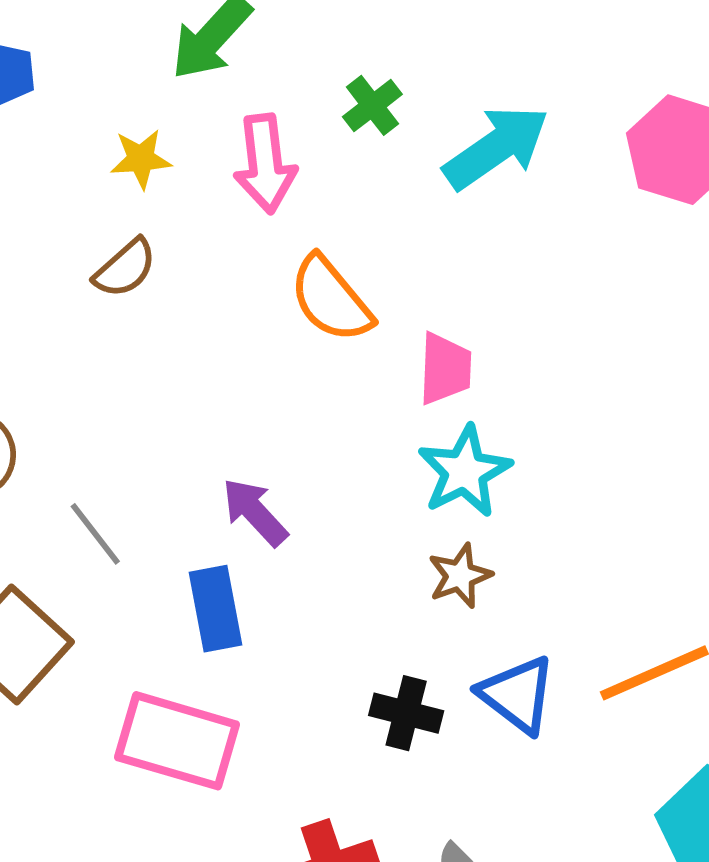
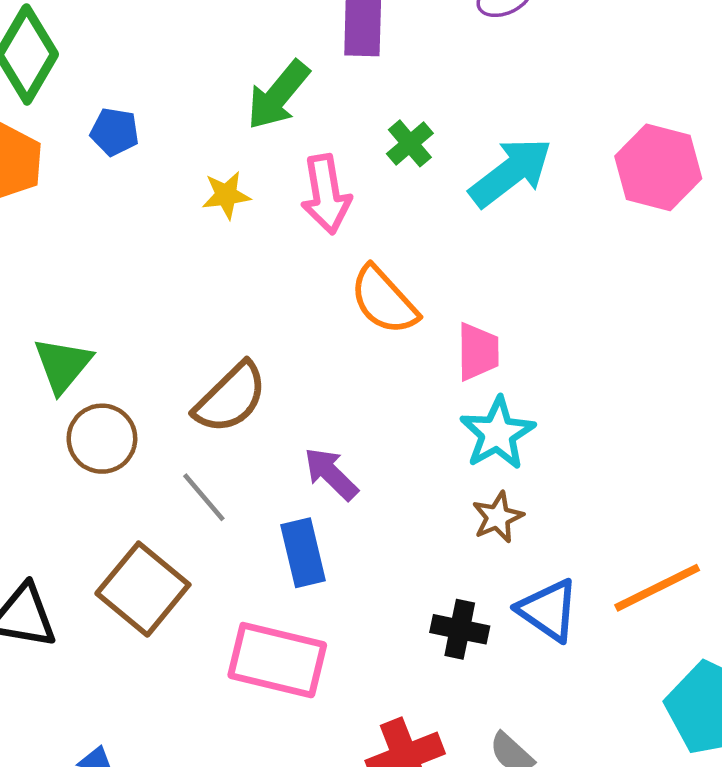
brown semicircle: (125, 268) -> (231, 398), moved, size x1.5

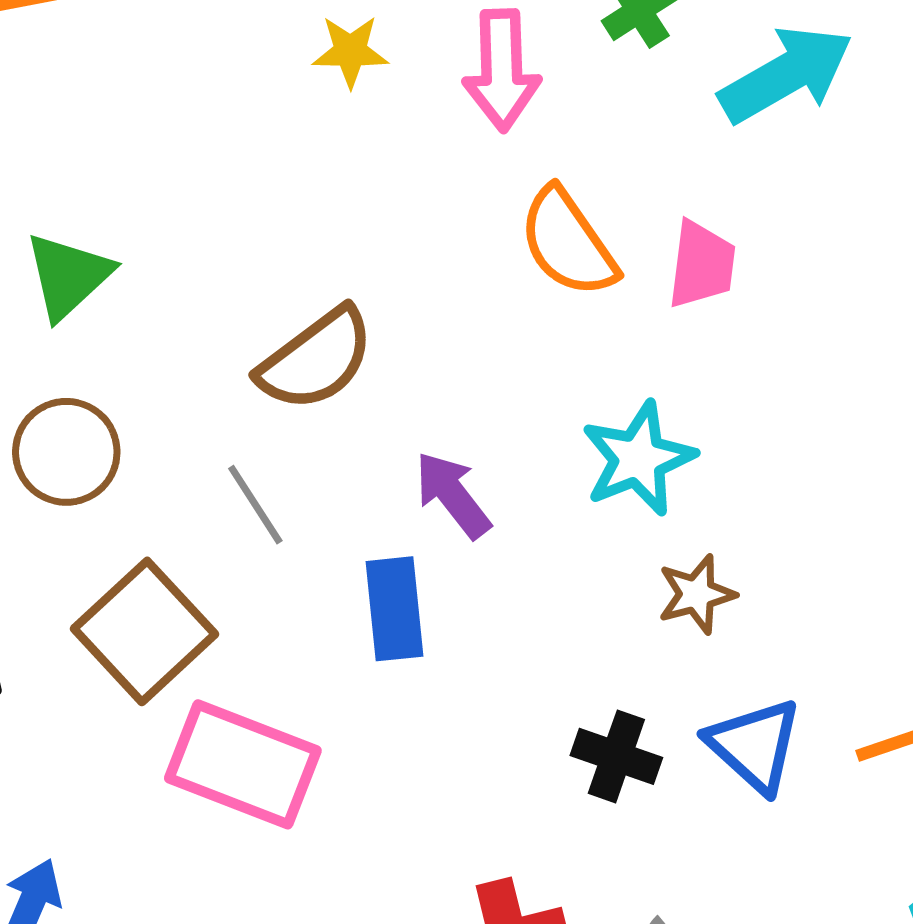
pink trapezoid: (478, 352) -> (702, 265), moved
cyan star: (497, 433) -> (638, 459), moved
brown circle: (102, 439) -> (66, 452), moved
pink rectangle: (277, 660) -> (243, 764), moved

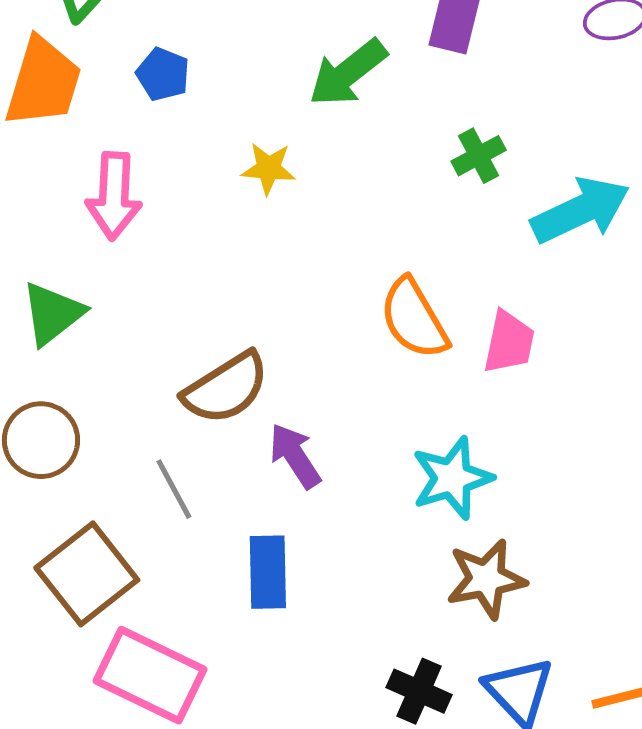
pink arrow: (502, 70) -> (114, 196), moved
purple arrow: (453, 495) -> (295, 456), moved
brown star: (697, 594) -> (486, 579), size x1.4

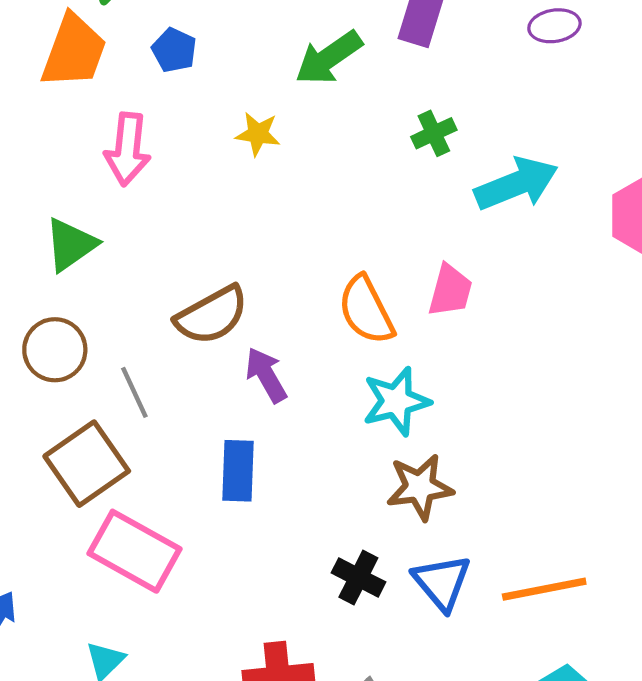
orange semicircle: (414, 319) -> (366, 310), moved
gray line: (174, 489) -> (134, 392), moved

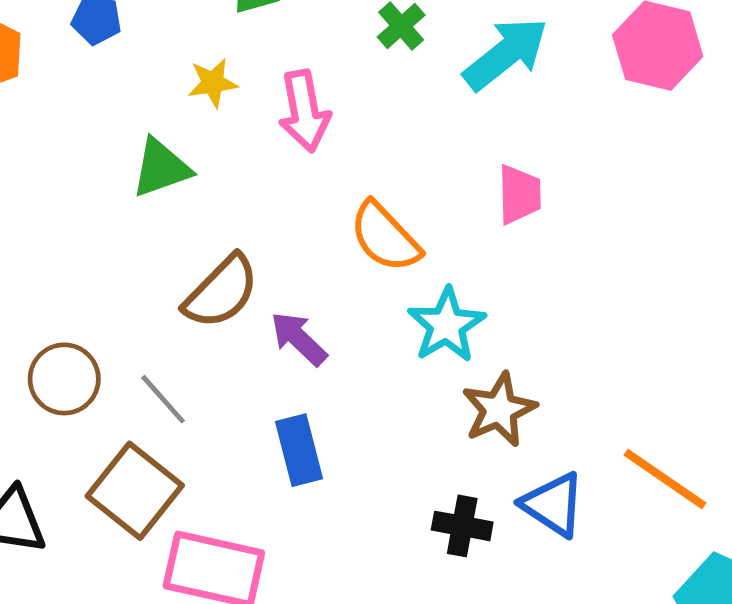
pink arrow: (127, 149) -> (304, 111), moved
green triangle: (71, 245) -> (161, 168), moved, turned 32
pink trapezoid: (450, 291) -> (519, 194), moved
orange line: (544, 589) -> (665, 479), turned 62

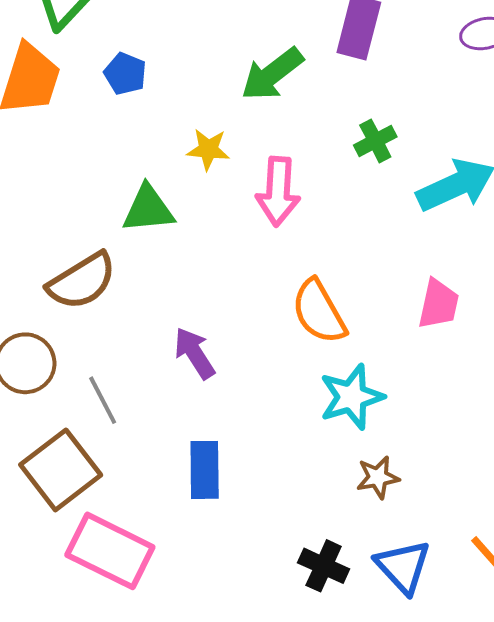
brown semicircle: (221, 292) -> (82, 281), moved
purple arrow: (299, 339) -> (194, 353), moved
brown star: (499, 410) -> (378, 477), size x0.7

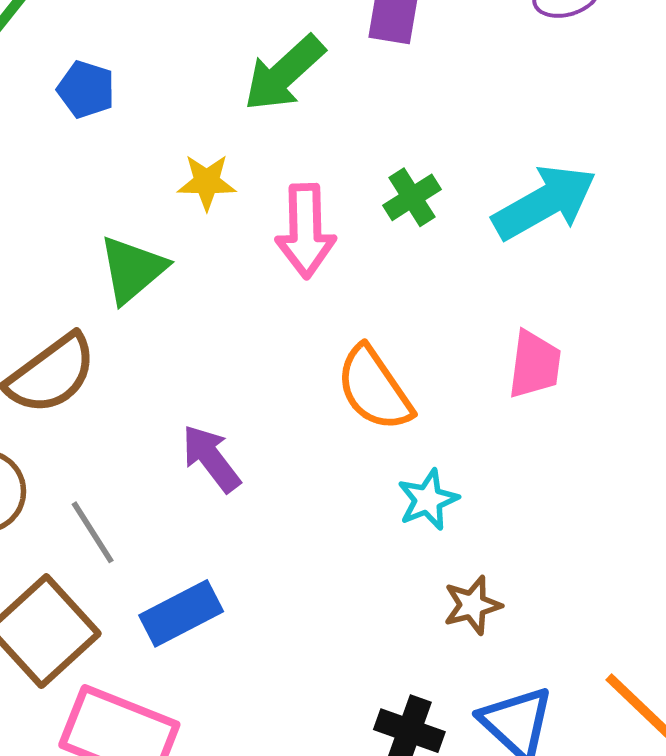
green cross: (375, 141) -> (412, 197), moved
green triangle: (148, 209) -> (132, 269), turned -30
cyan star: (352, 397) -> (428, 500), size x0.7
blue rectangle: (205, 470) -> (181, 613), moved, turned 68

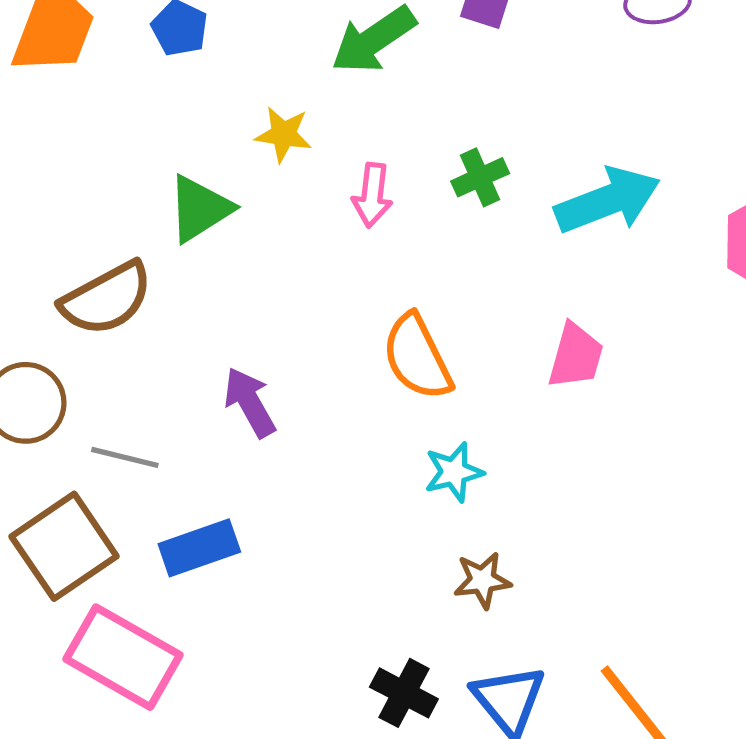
pink arrow: (305, 231) -> (372, 195), size x0.7
gray line: (93, 532) -> (125, 457), turned -52

